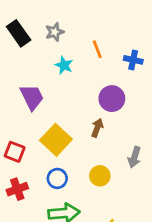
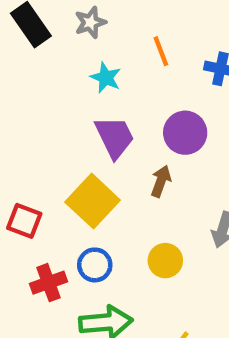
purple trapezoid: (32, 97) -> (115, 137), moved
red cross: (17, 189) -> (48, 283), moved

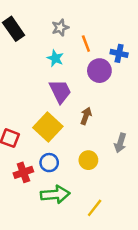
gray star: (90, 22) -> (60, 28), moved
purple circle: (185, 133) -> (99, 71), moved

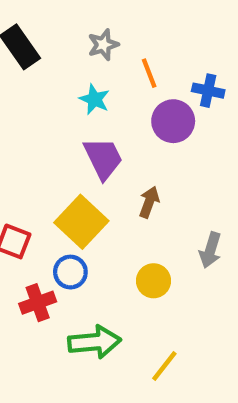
blue circle: (49, 163) -> (70, 272), moved

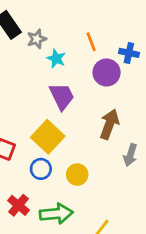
gray star: (103, 45) -> (37, 39), moved
brown arrow: (149, 202) -> (109, 124), moved, size x1.5
yellow circle: (153, 281) -> (77, 175), moved
red cross: (38, 303) -> (18, 205), moved, turned -30

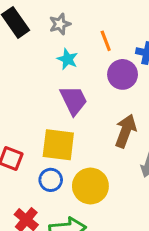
gray star: (37, 39) -> (60, 24), moved
yellow square: (48, 137) -> (58, 145), turned -36
yellow circle: (77, 175) -> (90, 186), size x1.5

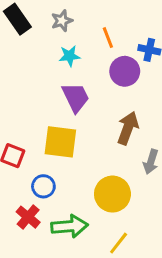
cyan star: (67, 59) -> (70, 56), turned -30
blue circle: (51, 180) -> (43, 186), moved
yellow circle: (90, 186) -> (112, 194), moved

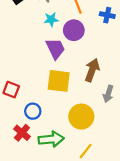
purple circle: (125, 71) -> (74, 30), moved
yellow square: (60, 142) -> (59, 81), moved

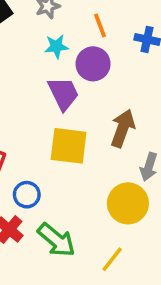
yellow circle: (81, 117) -> (128, 203), moved
green arrow: (51, 139) -> (56, 240), turned 45

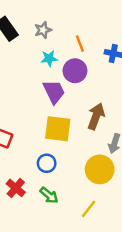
blue circle: (27, 195) -> (47, 163), moved
green arrow: (56, 240) -> (49, 195), size x0.7

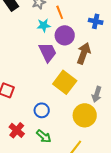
orange line: (80, 44) -> (60, 12), moved
brown arrow: (96, 116) -> (84, 53), moved
yellow square: (58, 129) -> (65, 82), moved, turned 30

